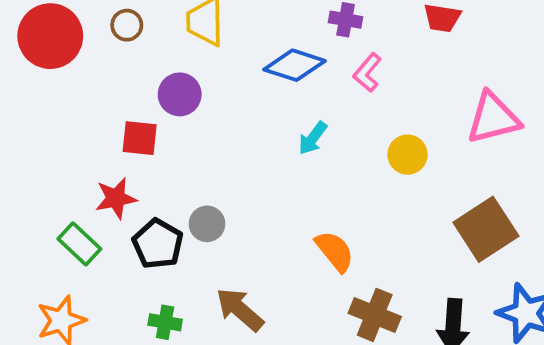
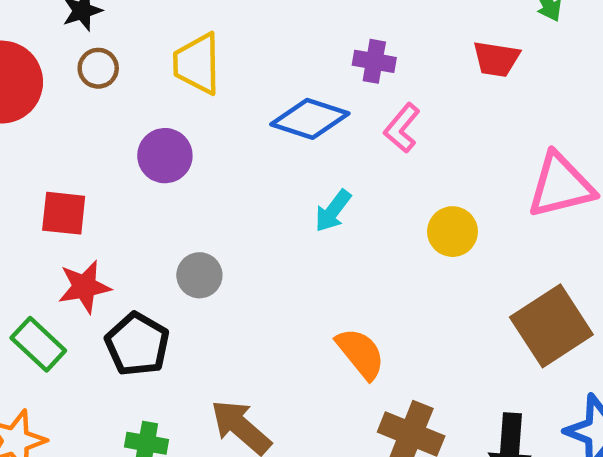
red square: (140, 138) -> (64, 213), moved
gray circle: (207, 224) -> (199, 275), moved

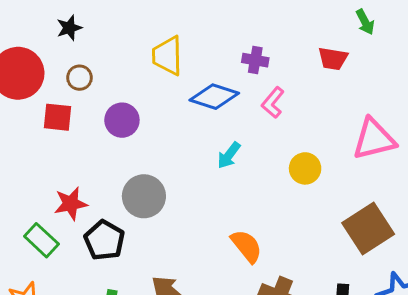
yellow trapezoid: (197, 64) -> (167, 56), moved
brown circle: (98, 68) -> (79, 78), moved
red square: (64, 213) -> (58, 117), moved
gray circle: (199, 275) -> (144, 196), size x1.5

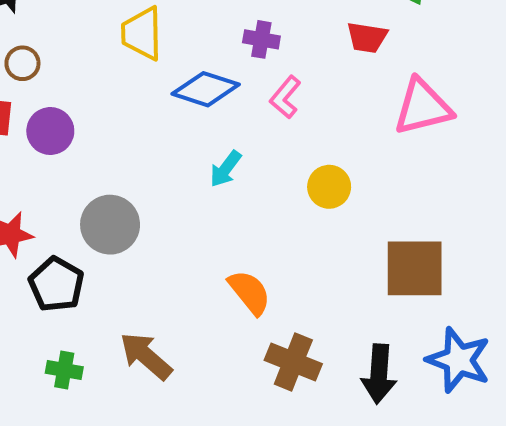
purple circle: (122, 120) -> (50, 131), moved
pink triangle: (374, 139) -> (423, 107), moved
brown square: (368, 229) -> (415, 268), turned 33

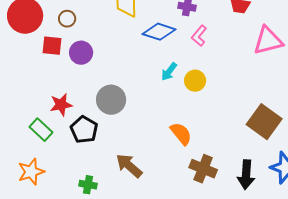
yellow circle: (329, 187) -> (195, 81), moved
brown square: (415, 268) -> (264, 122), turned 36
green cross: (64, 370) -> (88, 185), moved

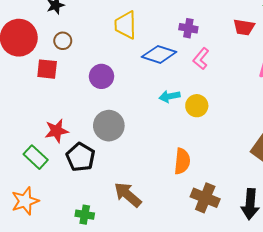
purple circle: (81, 53) -> (101, 76), moved
cyan arrow: (169, 72) -> (170, 96), turned 42
orange semicircle: (181, 134) -> (182, 161), turned 45

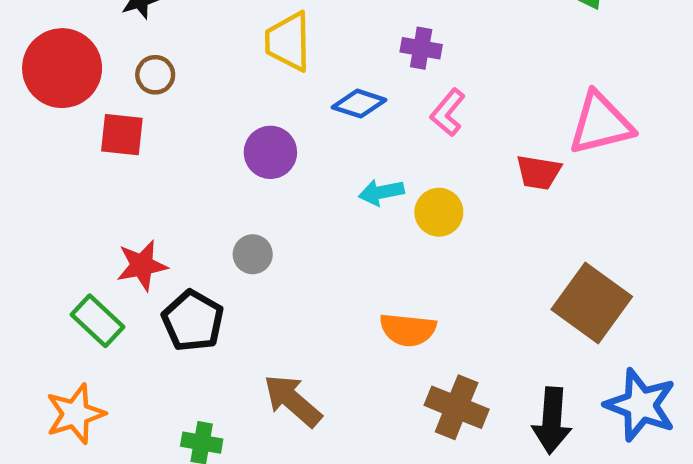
red trapezoid: (244, 27) -> (539, 172), moved
blue diamond: (159, 54) -> (359, 104), size x0.7
purple circle: (101, 76) -> (270, 152), moved
gray circle: (109, 126) -> (253, 254), size x0.6
orange semicircle: (182, 161) -> (408, 330), turned 90

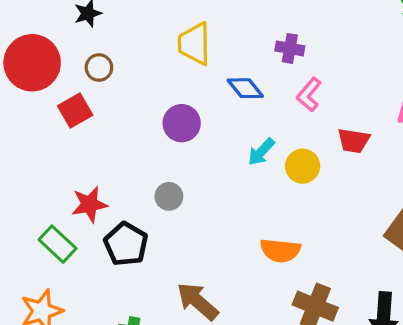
blue diamond: (359, 104) -> (245, 88), turned 33
red square: (122, 135) -> (75, 110), turned -36
red trapezoid: (539, 172) -> (353, 141), moved
cyan arrow: (381, 192) -> (261, 152), turned -36

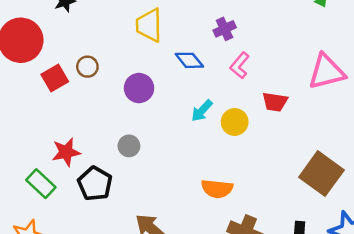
purple cross: (290, 48) -> (225, 29), turned -35
brown circle: (99, 68) -> (87, 67), moved

